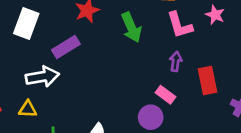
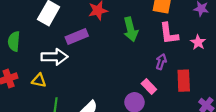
pink star: (215, 15) -> (198, 42), moved

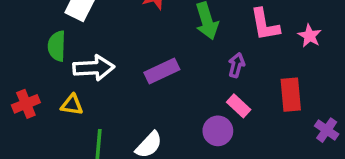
purple rectangle: (77, 36) -> (162, 71), moved
green semicircle: (14, 41) -> (57, 46), moved
purple arrow: (161, 62) -> (236, 65), moved

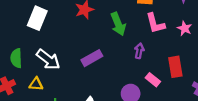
green semicircle: (57, 46) -> (16, 58), moved
white arrow: (94, 68) -> (48, 59), turned 45
pink rectangle: (239, 106) -> (153, 80), moved

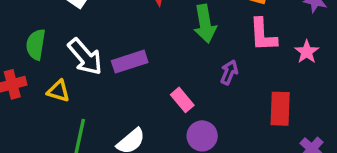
purple rectangle: (92, 58) -> (130, 62), moved
pink rectangle: (153, 80) -> (182, 100), moved

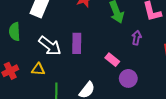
green semicircle: (36, 44) -> (15, 32), moved
purple rectangle: (130, 62) -> (77, 43), turned -60

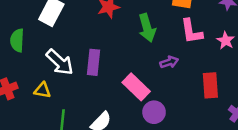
purple arrow: (137, 38) -> (169, 62), turned 56
pink rectangle: (112, 60) -> (136, 87), size x1.5

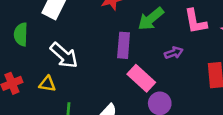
green arrow: (147, 28) -> (151, 19), turned 68
purple rectangle: (94, 62) -> (124, 45), moved

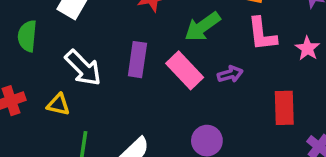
purple rectangle: (124, 45) -> (137, 60), moved
pink rectangle: (141, 78) -> (185, 70), moved

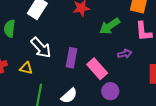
purple rectangle: (137, 60) -> (71, 58), moved
pink rectangle: (185, 70) -> (97, 69), moved

